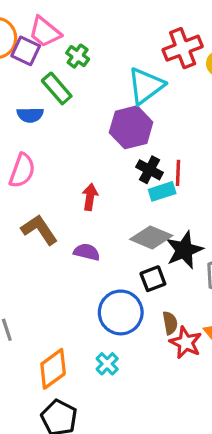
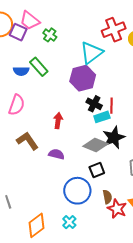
green rectangle: (57, 88) -> (39, 67), moved
black star: (184, 250) -> (114, 138), moved

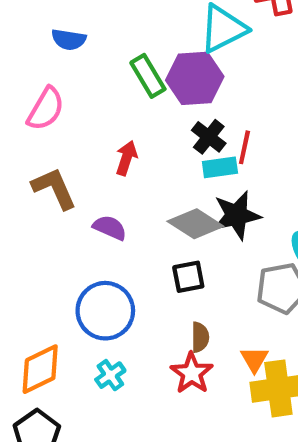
green rectangle: (39, 67) -> (148, 76), moved
blue circle: (77, 191) -> (105, 311), moved
red star: (117, 209) -> (192, 373), moved

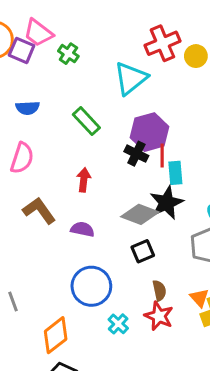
purple hexagon: (195, 78) -> (149, 132), moved
cyan rectangle: (220, 167) -> (175, 173), moved, turned -75
cyan cross: (110, 375) -> (118, 324), moved

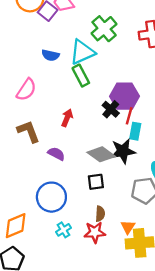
green cross: (68, 54) -> (104, 29), moved, size x1.6
cyan triangle: (131, 78) -> (82, 52), moved
blue semicircle: (28, 108) -> (50, 55), moved
red star: (159, 316) -> (95, 232), turned 30

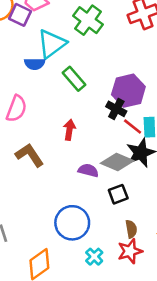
cyan triangle: (82, 52) -> (52, 44), moved
red line: (129, 116) -> (133, 127), moved, turned -54
purple semicircle: (56, 154) -> (88, 170), moved

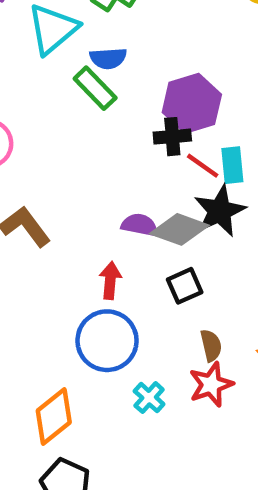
blue semicircle: (35, 64) -> (108, 58), moved
black cross: (116, 109) -> (172, 137), turned -30
red arrow: (69, 130) -> (110, 280), moved
purple semicircle: (88, 170) -> (140, 225), moved

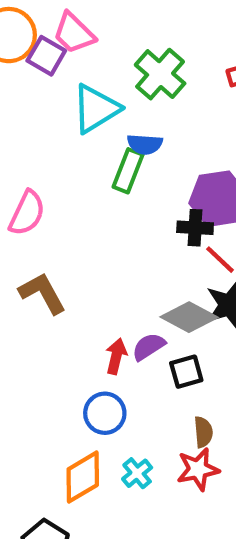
green rectangle: (95, 88) -> (128, 171), turned 57
purple semicircle: (140, 225) -> (149, 347), moved, turned -52
blue circle: (107, 341) -> (105, 413), size x0.7
orange diamond: (54, 417) -> (83, 477), moved

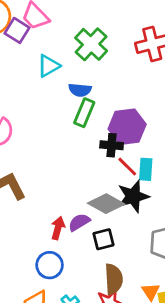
cyan triangle: (96, 109) -> (48, 66), size x0.7
green rectangle: (128, 171) -> (84, 113), moved
brown semicircle: (203, 432) -> (114, 279), size x1.5

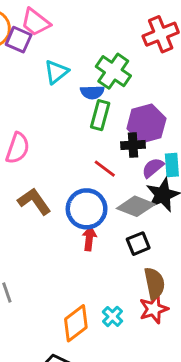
green cross: (91, 44) -> (113, 71), moved
red line: (127, 167) -> (105, 169), moved
purple semicircle: (79, 222) -> (153, 168), moved
blue circle: (50, 265) -> (87, 209), moved, size x1.4

